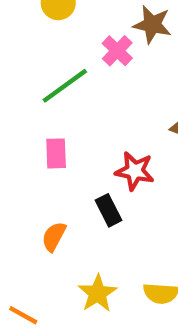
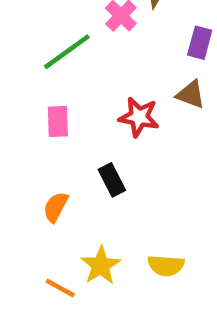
red star: (135, 171) -> (139, 117), moved
orange line: (23, 315) -> (60, 288), moved

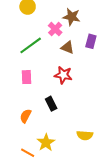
brown triangle: (191, 94) -> (67, 47), moved
yellow semicircle: (166, 266) -> (85, 135), moved

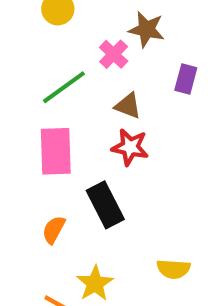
brown triangle: (67, 47) -> (128, 106), moved
pink rectangle: (27, 77) -> (56, 151), size x1.6
black rectangle: (51, 104) -> (105, 205), size x1.5

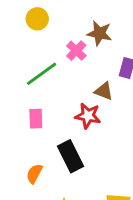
brown triangle: (128, 106) -> (104, 91), moved
pink rectangle: (56, 151) -> (36, 119), size x0.6

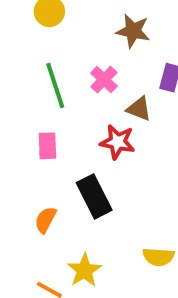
pink cross: (76, 51) -> (104, 80), moved
green line: (42, 74) -> (55, 85), turned -72

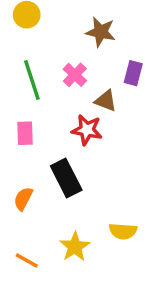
yellow star: (84, 270) -> (75, 247), moved

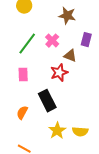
green line: (32, 80) -> (27, 44), turned 55
red star: (87, 130) -> (59, 73), turned -30
yellow star: (75, 247) -> (57, 131), moved

